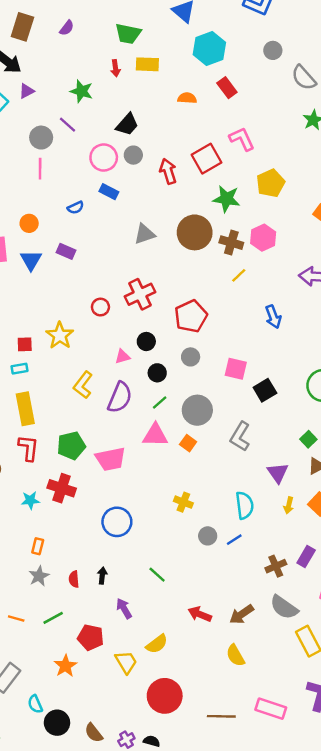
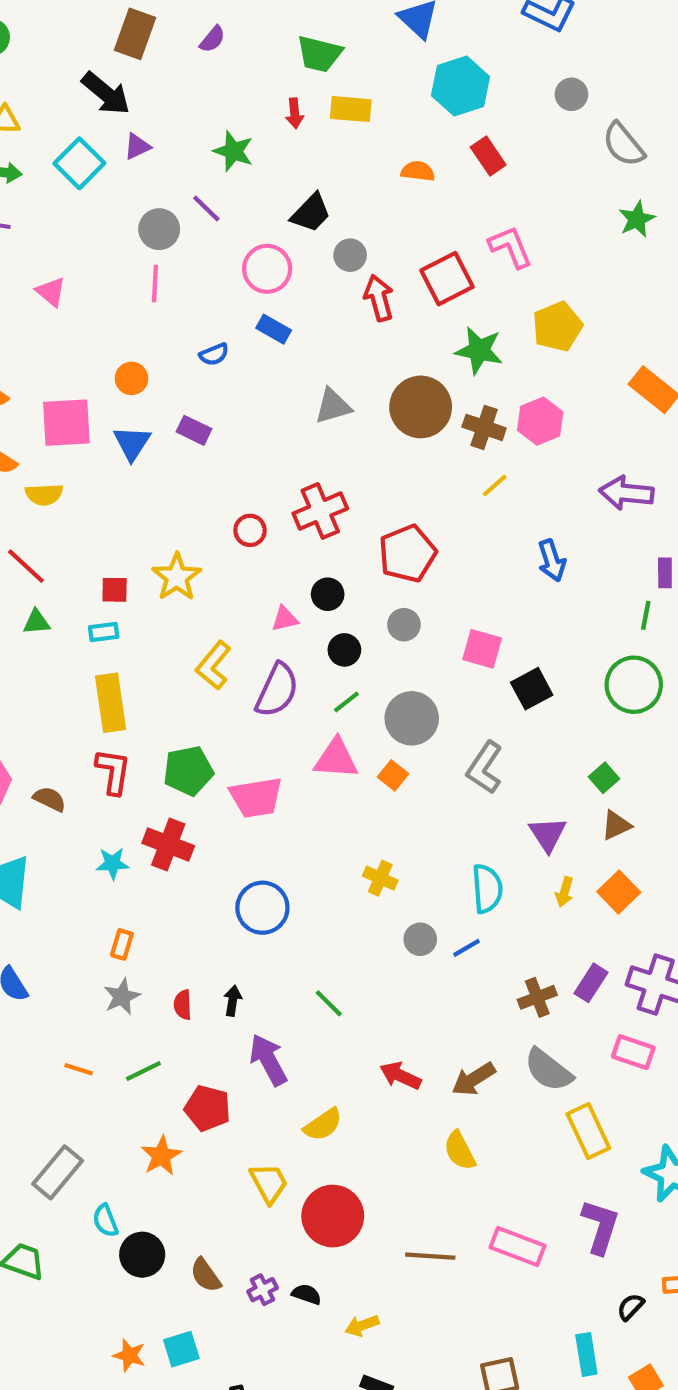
gray circle: (133, 155) -> (350, 255), moved
purple arrow: (124, 608) -> (268, 1060), size x1.4
yellow trapezoid: (126, 662) -> (269, 1183), moved

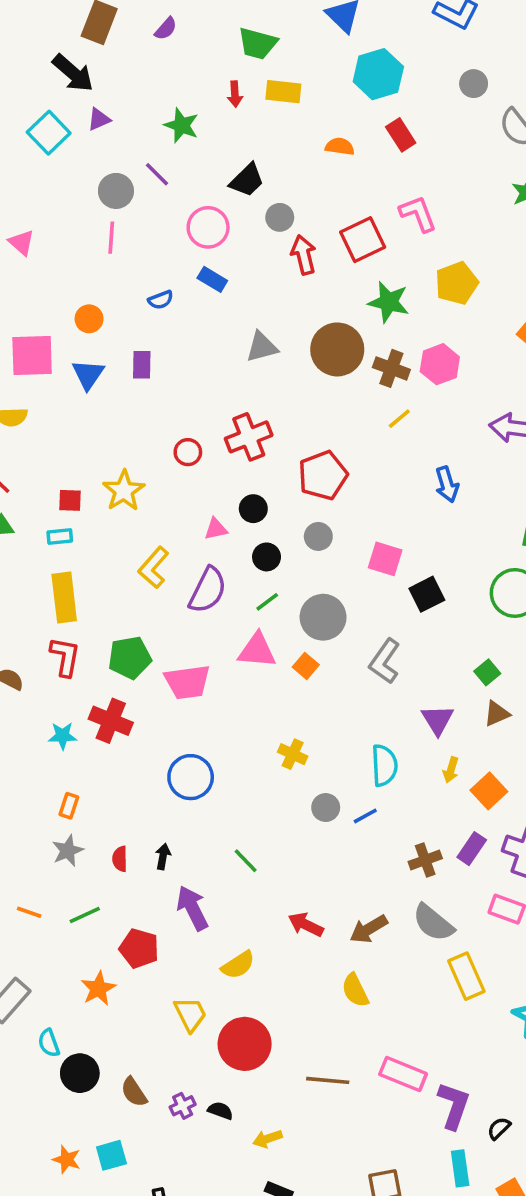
purple rectangle: (194, 430) -> (142, 365), turned 64
orange square: (619, 892) -> (489, 791), moved
purple L-shape: (600, 1227) -> (454, 1106), moved

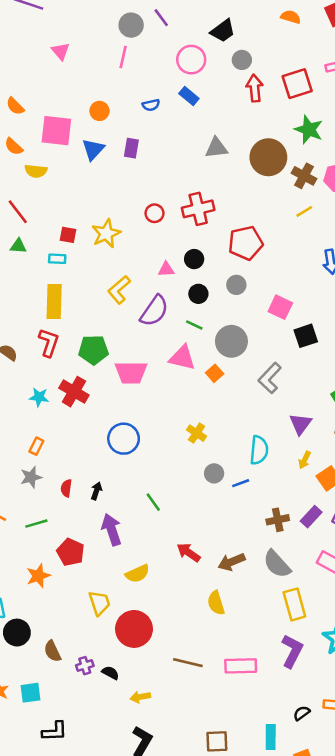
green line: (267, 602) -> (194, 325), turned 54
pink rectangle: (403, 1074) -> (241, 666), turned -32
purple L-shape: (454, 1106) -> (292, 651), moved

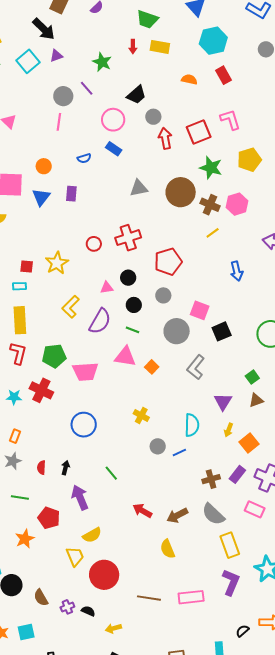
gray circle: (231, 341) -> (177, 331), moved
green line: (36, 524) -> (20, 497), turned 30
yellow semicircle: (137, 574) -> (92, 535), moved

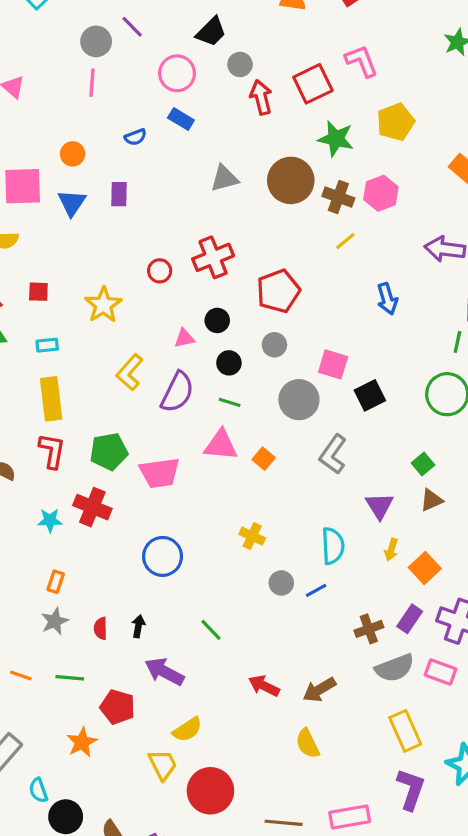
red square: (27, 266) -> (38, 292), moved
purple arrow: (80, 497) -> (164, 672), turned -35
gray semicircle: (213, 514) -> (395, 668), moved, turned -60

